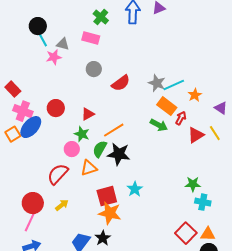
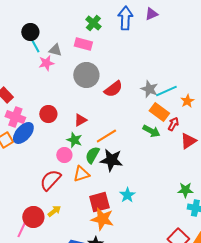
gray circle: (94, 69) -> (86, 75), size x1.6
red circle: (33, 203) -> (33, 217), moved

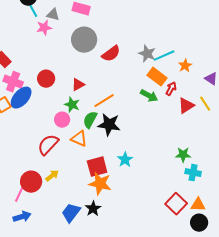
orange triangle: (81, 174) -> (79, 139), turned 42

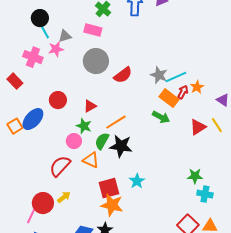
gray triangle: (53, 15) -> (65, 36), turned -32
pink cross: (13, 82) -> (33, 57), moved
red arrow: (171, 89) -> (183, 92), moved

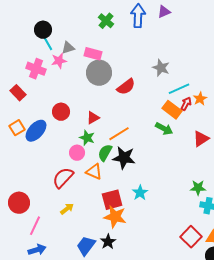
pink rectangle: (93, 30) -> (93, 54), moved
gray star: (159, 75) -> (161, 68), moved
orange square: (15, 126) -> (17, 128), moved
red circle: (43, 203) -> (19, 203), moved

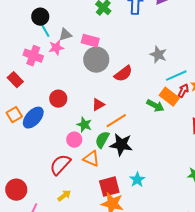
red triangle: (93, 118) -> (98, 105), moved
green arrow: (164, 129) -> (155, 106), moved

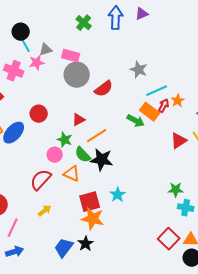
green semicircle: (102, 140) -> (83, 155), turned -72

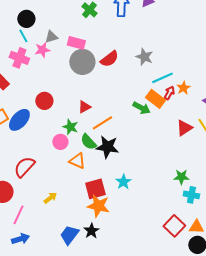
cyan line: (26, 46) -> (23, 36), moved
red semicircle: (104, 89) -> (109, 59), moved
red semicircle: (41, 180) -> (24, 167), moved

